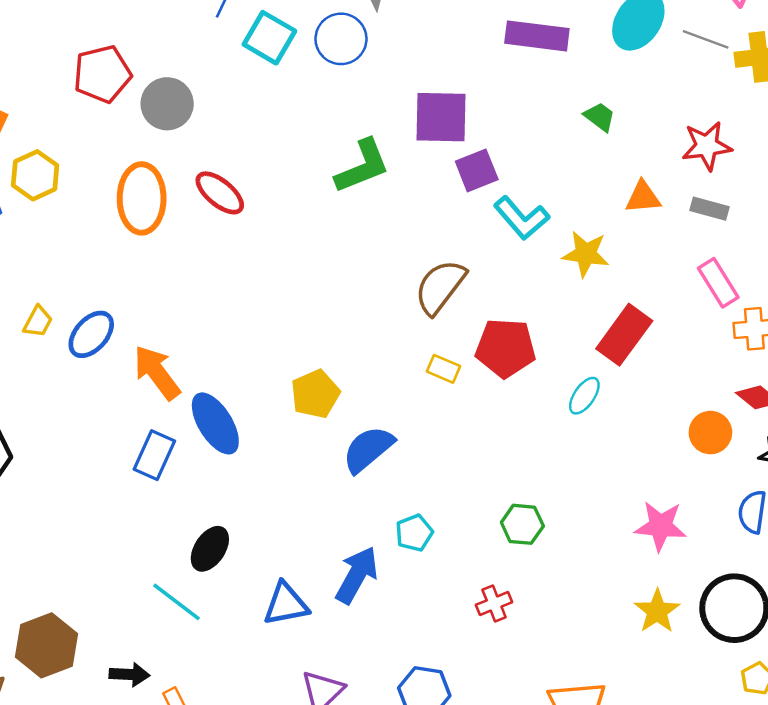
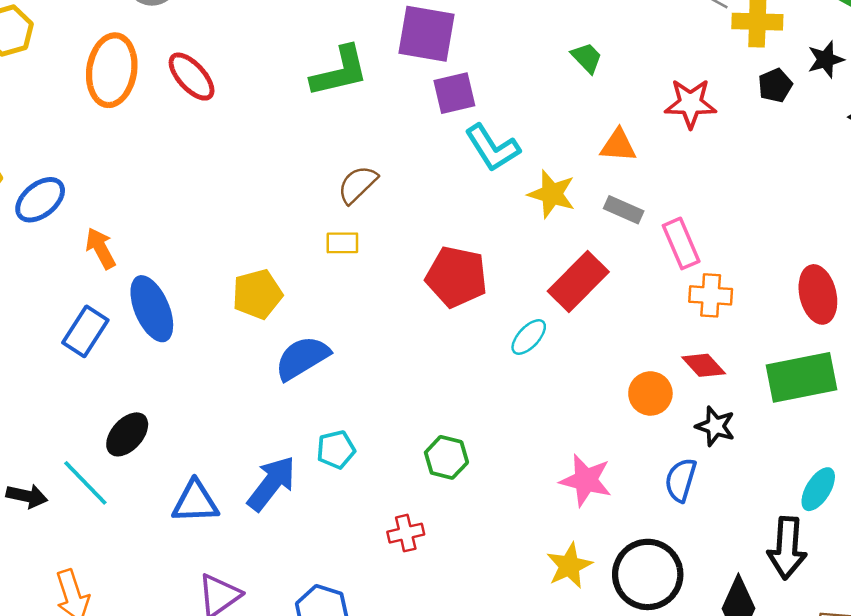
gray rectangle: (709, 209) -> (624, 210), moved
brown semicircle: (440, 287) -> (358, 184), moved, size x0.7
yellow rectangle: (444, 369) -> (342, 243), moved, turned -32
orange arrow: (157, 372) -> (101, 248), size x0.7
black arrow: (129, 674) -> (27, 496), moved

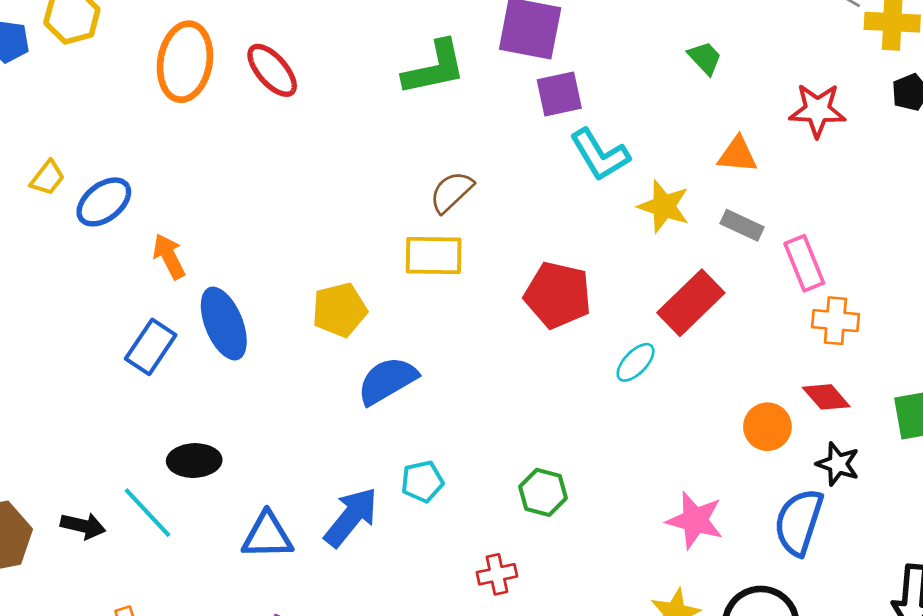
yellow rectangle: (342, 243) -> (434, 255), size x1.6
black ellipse: (127, 434) -> (194, 461), turned 45
blue semicircle: (681, 480) -> (799, 522), size x1.4

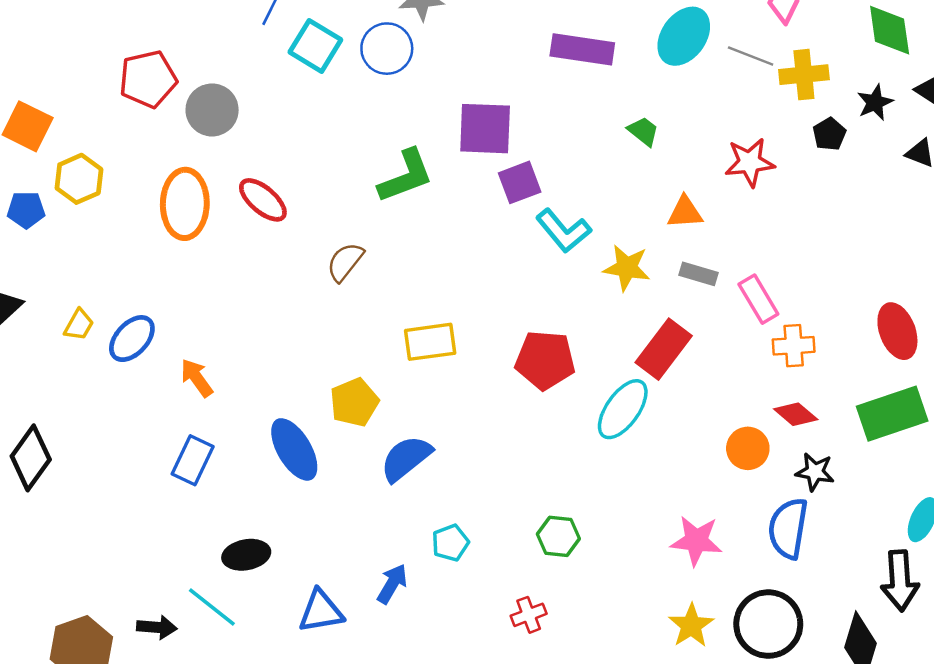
brown semicircle: (451, 192) -> (345, 262), moved
blue ellipse: (224, 324) -> (294, 449), moved
cyan ellipse: (636, 362) -> (623, 409), size x1.6
blue arrow: (351, 517) -> (392, 584), size x0.7

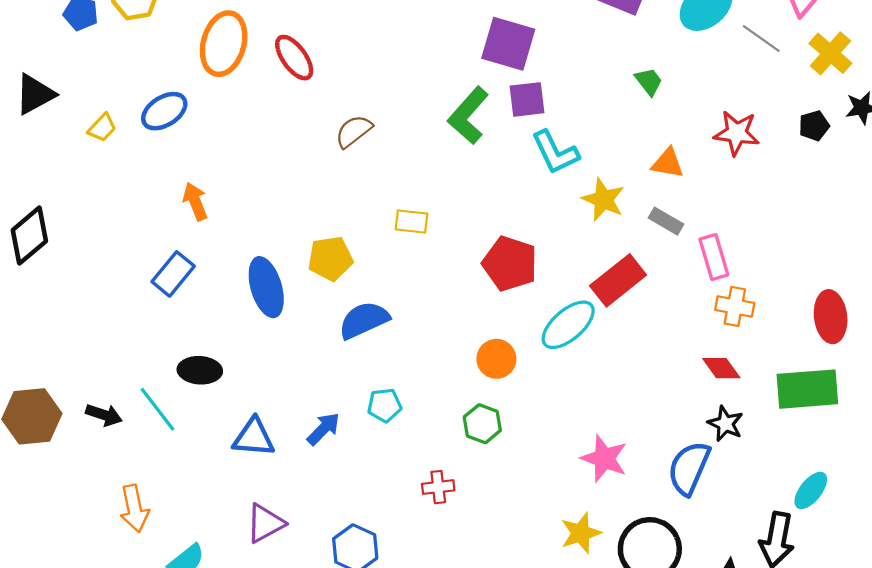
yellow cross: (804, 75) -> (830, 53), moved, turned 33
green L-shape: (406, 176) -> (468, 116), moved, turned 138
blue ellipse: (132, 339) -> (164, 111), moved
yellow rectangle: (430, 342) -> (412, 222), size x0.7
orange circle: (748, 448) -> (496, 359), moved

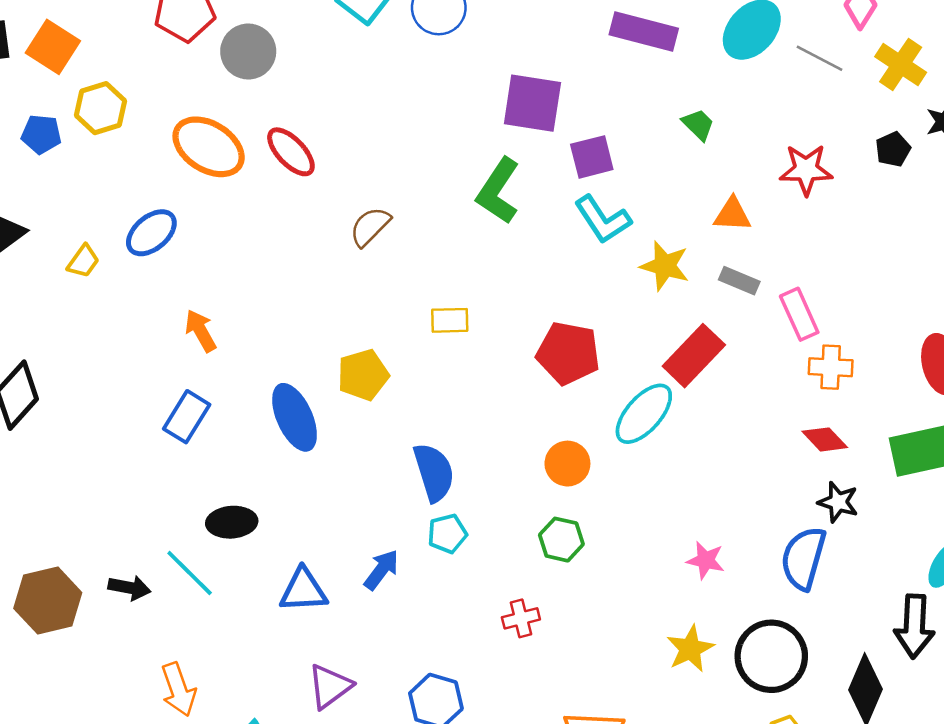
orange ellipse: (224, 44) -> (209, 147), turned -66
purple square: (527, 99) -> (592, 157), moved
blue semicircle: (364, 320) -> (434, 472), moved, turned 105
pink star: (604, 459) -> (706, 560), size x0.7

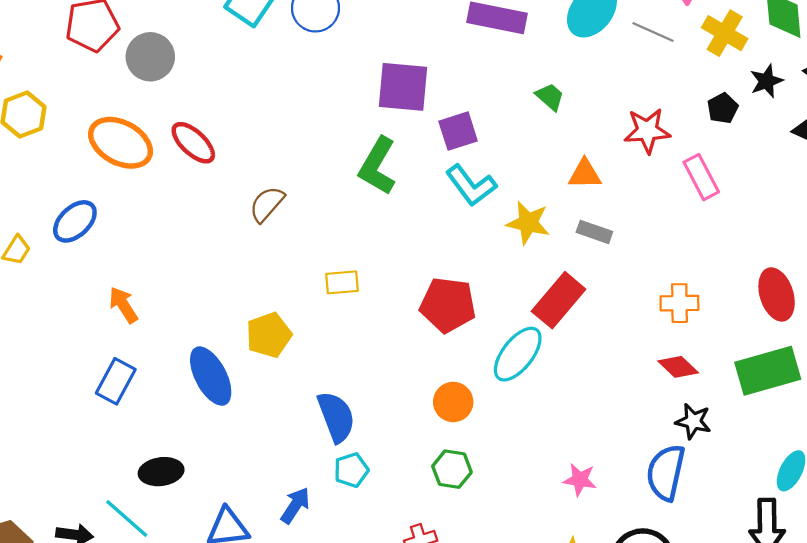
pink rectangle: (799, 314) -> (701, 177), moved

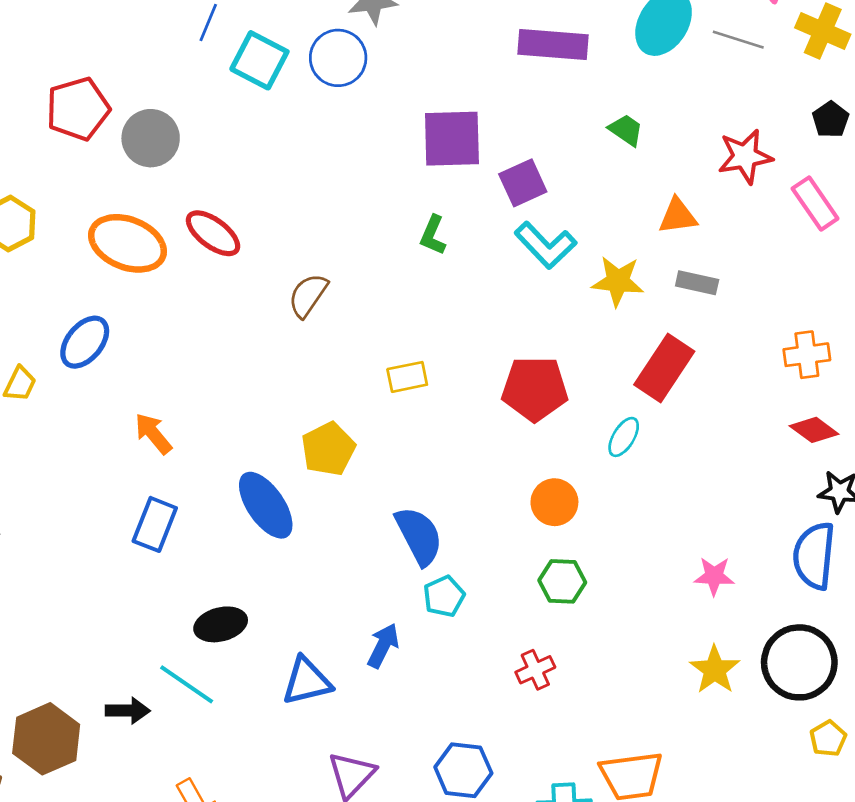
green L-shape: (378, 166) -> (433, 235), size x0.6
cyan ellipse: (518, 354) -> (624, 437), size x0.6

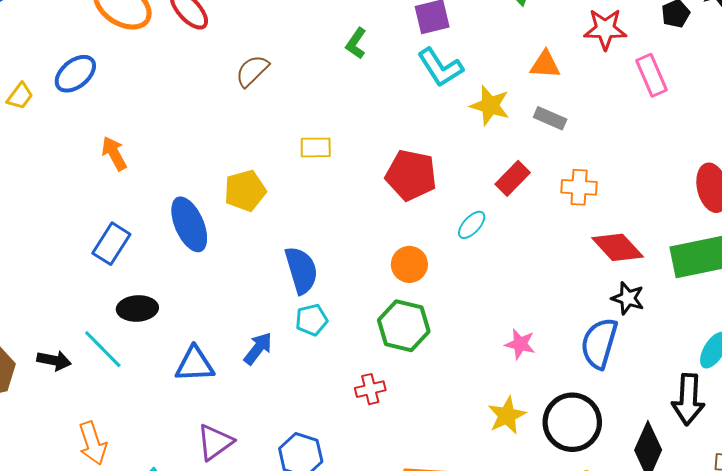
orange cross: (807, 355) -> (579, 187), moved
red rectangle: (664, 368) -> (513, 178), size x0.7
red diamond: (814, 430) -> (618, 247), size x1.4
blue rectangle: (155, 524) -> (111, 244), moved
green hexagon: (562, 581) -> (404, 326), size x1.4

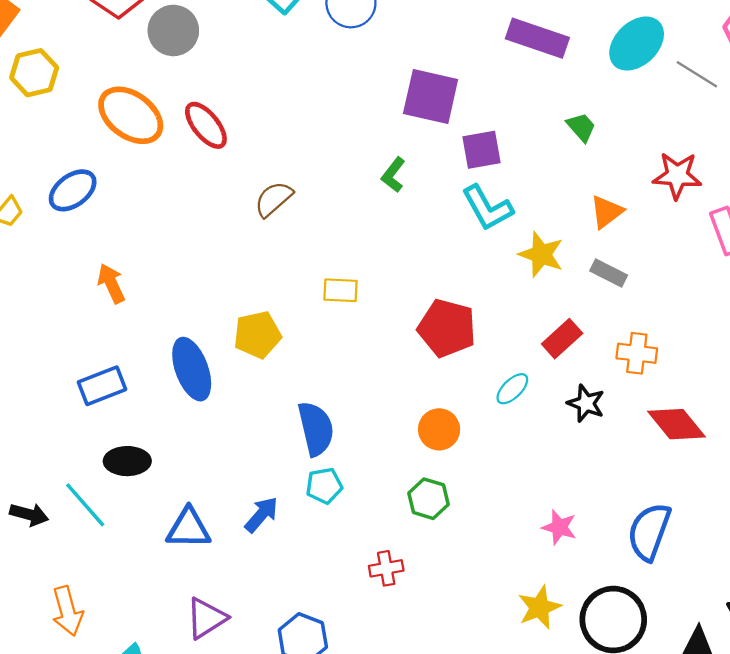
orange triangle: (545, 65) -> (607, 212), turned -44
blue rectangle: (111, 244) -> (102, 386), turned 33
black star: (628, 298) -> (586, 403), moved
green hexagon: (404, 326) -> (428, 499), size x0.7

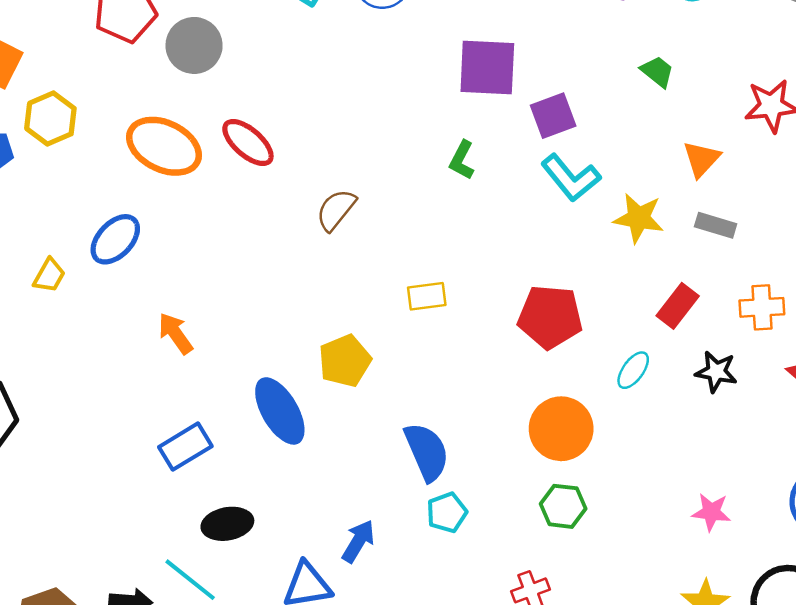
orange circle: (439, 429) -> (561, 429), size x1.4
blue arrow: (261, 515) -> (358, 541), moved

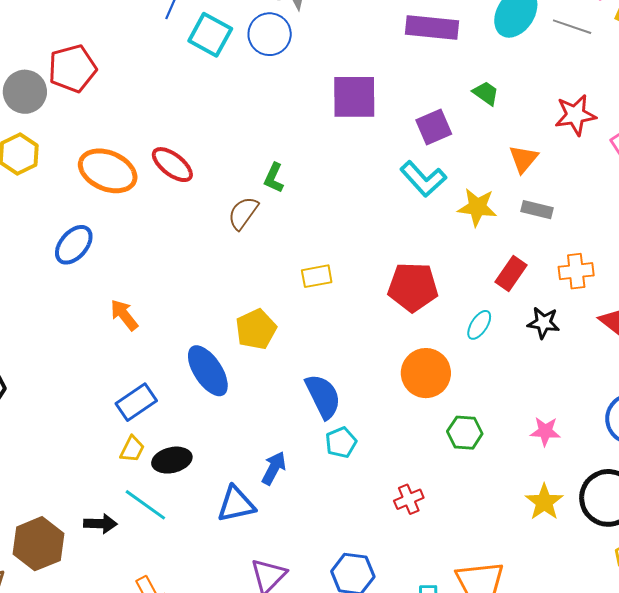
gray circle: (194, 45) -> (25, 92), moved
purple square: (553, 116) -> (434, 127), moved
green L-shape: (462, 160) -> (274, 178), moved
yellow trapezoid: (49, 275) -> (132, 449), moved
green hexagon: (563, 506) -> (465, 433), moved

